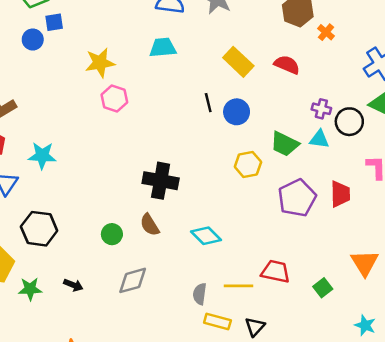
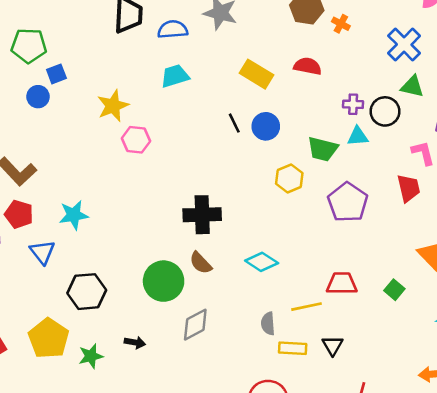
red trapezoid: (340, 194) -> (409, 188), moved
green circle: (112, 234) -> (164, 281), size x1.8

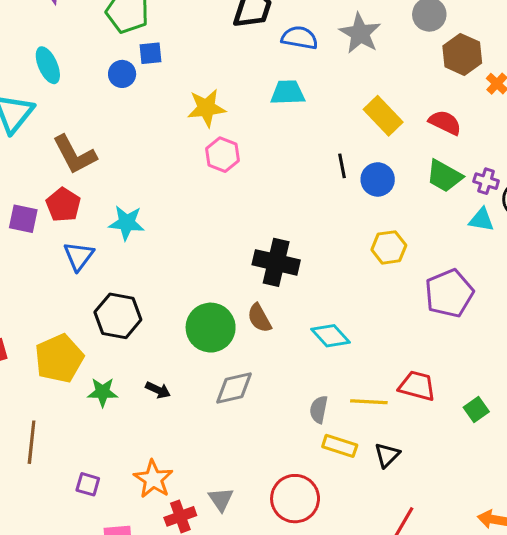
green trapezoid: (323, 149) -> (444, 176), moved

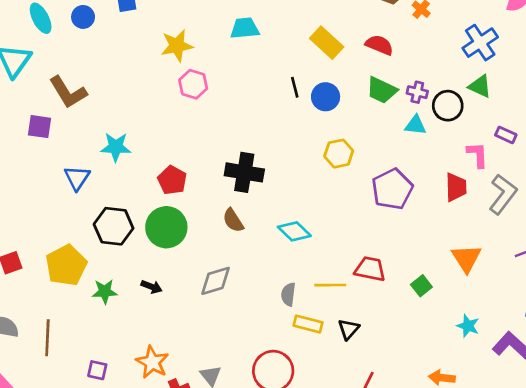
blue circle: (122, 74) -> (83, 17), moved
red pentagon: (63, 205) -> (172, 180), moved
purple square: (23, 219) -> (40, 127), moved
green circle: (211, 328) -> (166, 227), moved

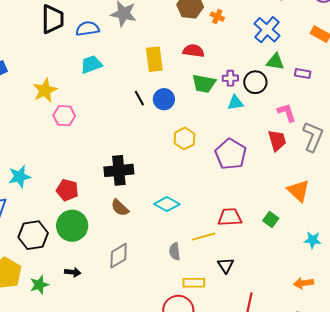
yellow rectangle: (327, 43) -> (154, 59), turned 55
purple rectangle: (506, 135) -> (303, 73), moved
yellow rectangle: (308, 324) -> (194, 283), moved

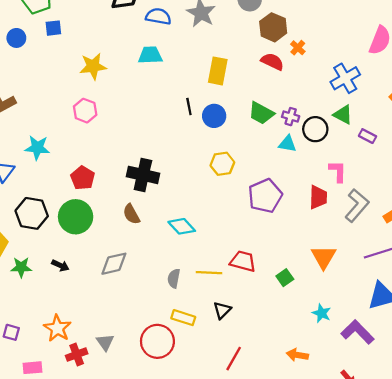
red semicircle: (193, 51) -> (272, 62), moved
pink hexagon: (64, 116) -> (85, 111), moved

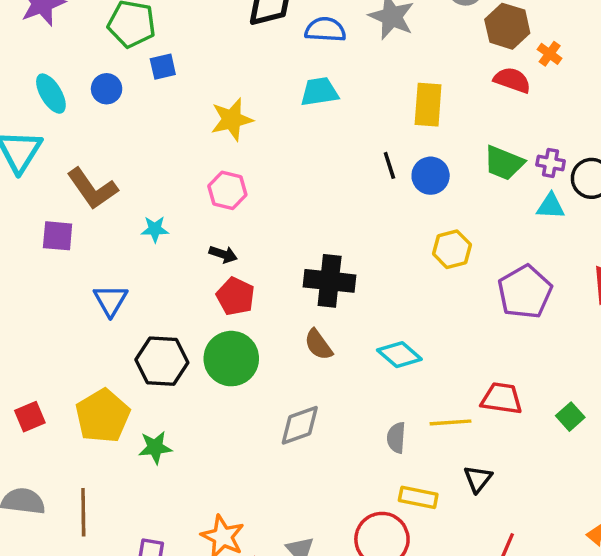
cyan star: (37, 148) -> (155, 229), moved, size x0.7
black arrow: (60, 265) -> (223, 254), moved

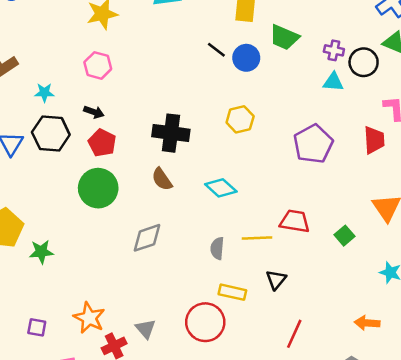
green trapezoid: (504, 163) -> (284, 37), moved
black line: (389, 165) -> (216, 50), turned -36
yellow hexagon: (452, 249) -> (240, 119), moved
black hexagon: (162, 361) -> (51, 133), moved

